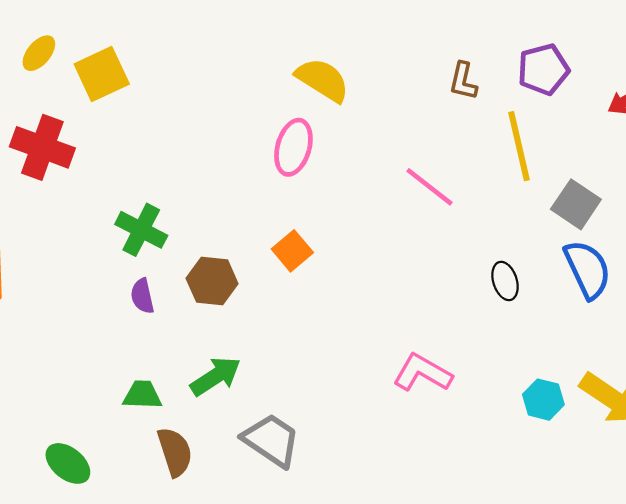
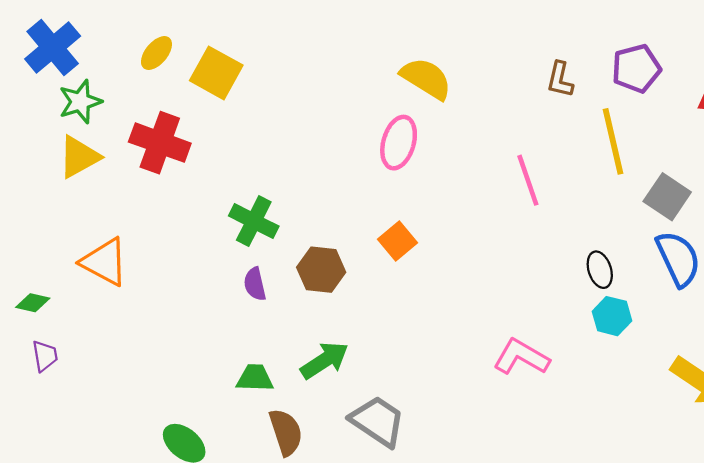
yellow square: (102, 74) -> (216, 73), turned -36
pink line: (429, 187) -> (528, 180), turned 33
cyan hexagon: (543, 400) -> (612, 316), moved

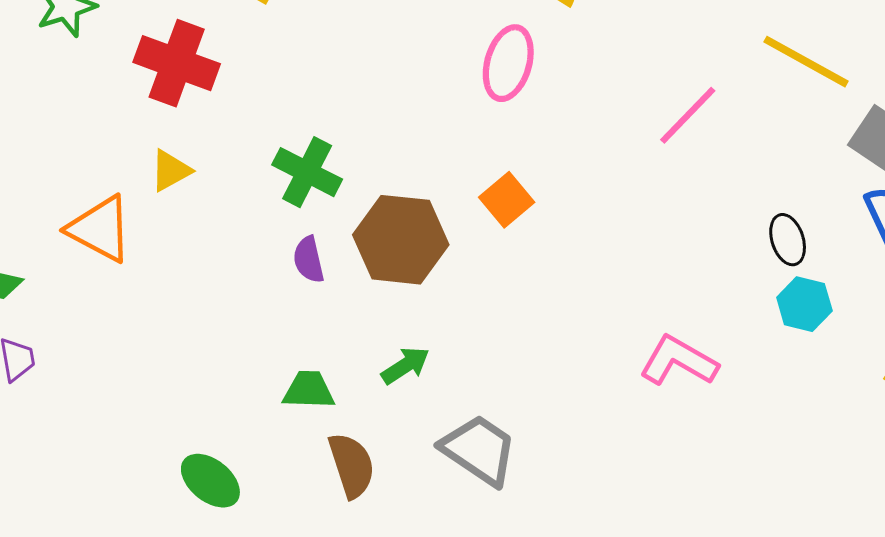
yellow line: (613, 141) -> (806, 62), turned -48
yellow triangle: (79, 157) -> (170, 171), moved, size x0.7
pink line: (528, 180) -> (688, 115), turned 63
brown hexagon: (321, 270) -> (401, 240), size x1.4
green arrow: (325, 360) -> (405, 366), size x0.7

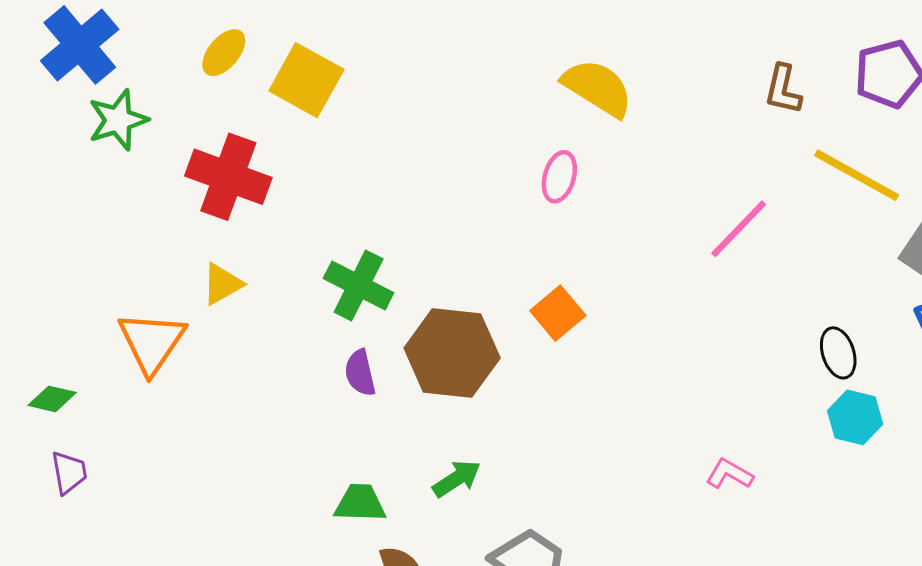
pink ellipse: (508, 63) -> (559, 177), size x0.7
orange triangle: (100, 229) -> (152, 342), turned 36
pink L-shape: (679, 361) -> (729, 474), size x0.6

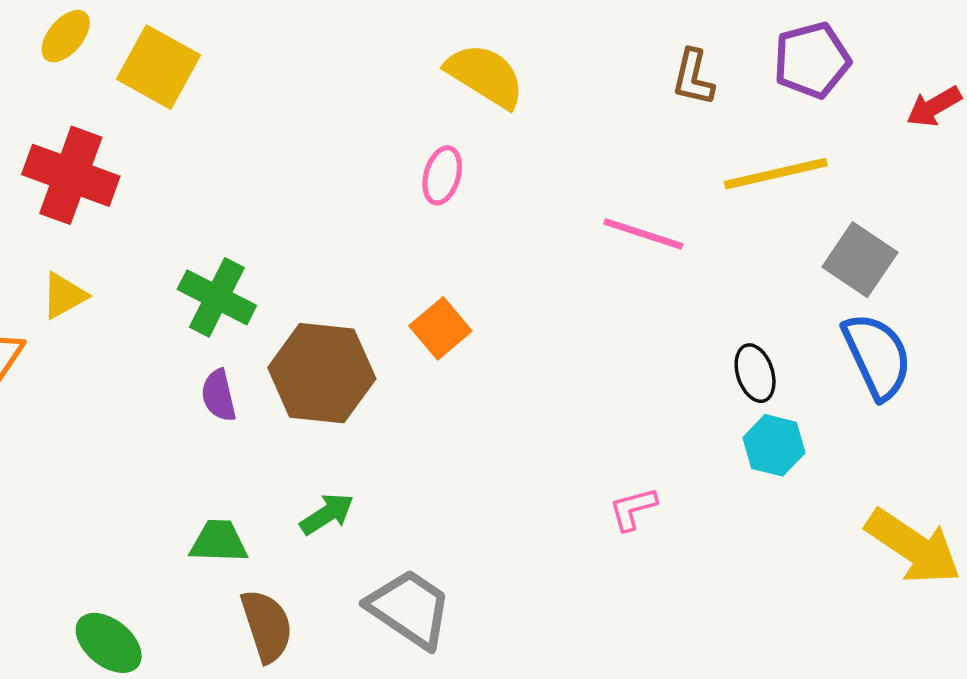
yellow line: (857, 175) -> (776, 174), turned -42
pink line: (739, 229) -> (643, 234), turned 64
pink L-shape: (729, 474) -> (633, 509), turned -45

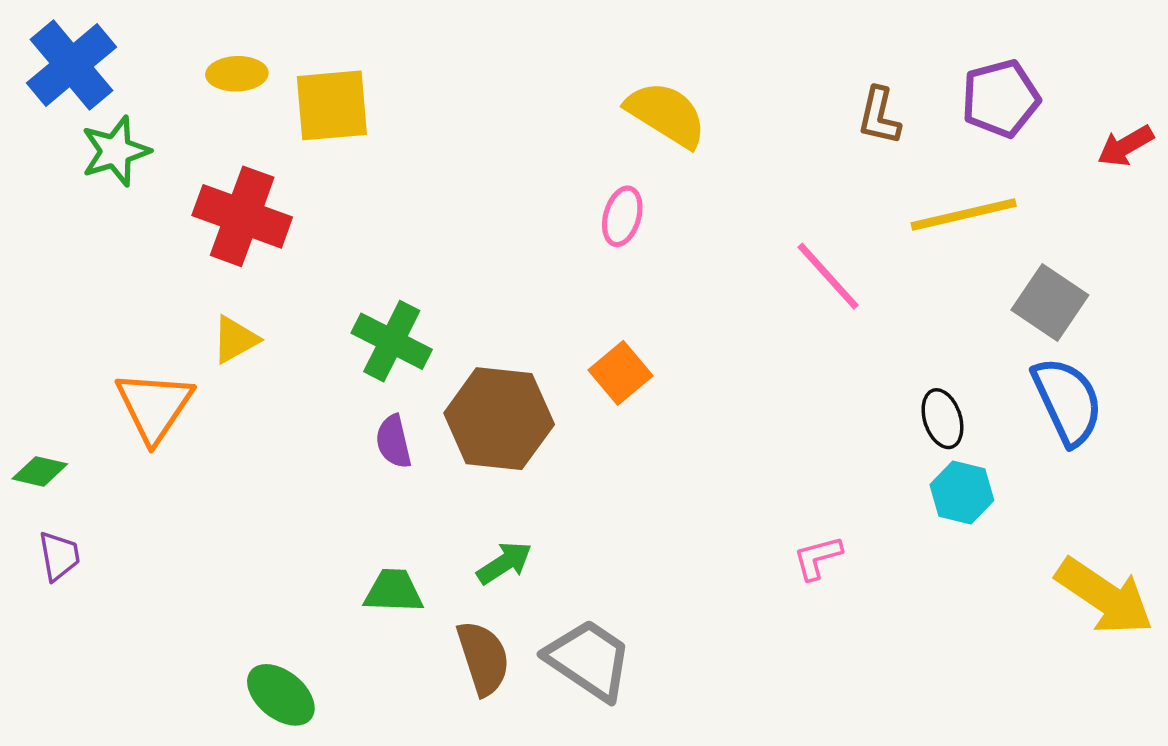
yellow ellipse: (66, 36) -> (237, 74), turned 48
yellow square: (159, 67) -> (332, 105), turned -34
pink line: (643, 234) -> (828, 276), turned 30
brown semicircle: (267, 626) -> (483, 658), moved

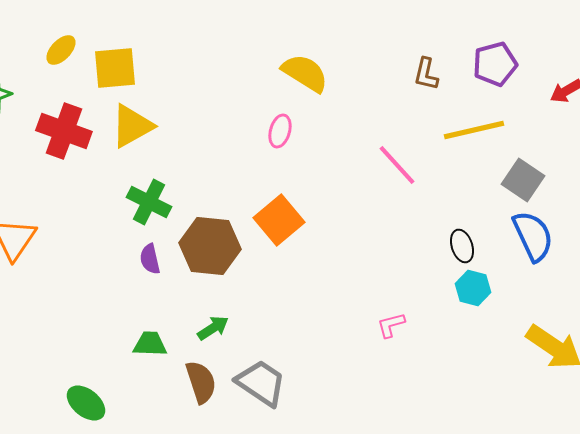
yellow ellipse: (237, 74) -> (61, 50), turned -44
yellow triangle: (235, 339) -> (132, 126), moved, size x1.6
orange square: (620, 373) -> (279, 220), size x1.4

